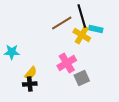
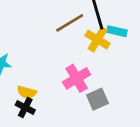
yellow semicircle: (31, 73) -> (27, 92), turned 64
black cross: (30, 84) -> (25, 107), turned 32

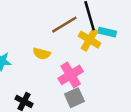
yellow semicircle: (27, 92) -> (42, 54), moved
gray square: (97, 99) -> (74, 98), moved

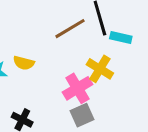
yellow cross: (90, 40) -> (100, 69), moved
yellow semicircle: (42, 54) -> (24, 63), moved

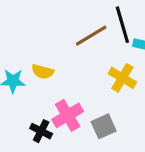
pink cross: (77, 88) -> (68, 115), moved

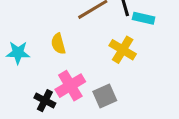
yellow semicircle: (43, 72) -> (58, 44), moved, turned 60

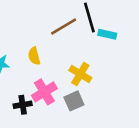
yellow cross: (123, 50) -> (80, 74), moved
black cross: (45, 101) -> (23, 105), turned -36

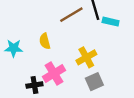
yellow cross: (80, 74) -> (86, 57), turned 30
gray square: (74, 101) -> (94, 82), moved

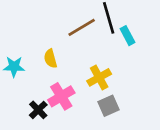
cyan rectangle: (111, 22) -> (128, 36), turned 49
black cross: (34, 85) -> (38, 110), turned -35

